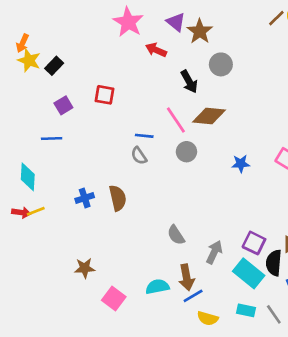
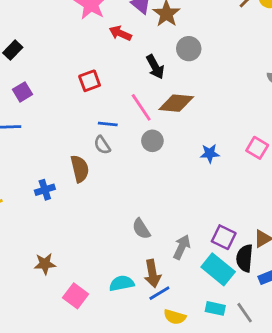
red square: (104, 95) -> (90, 81), moved, turned -30
brown semicircle: (118, 198) -> (80, 169), moved

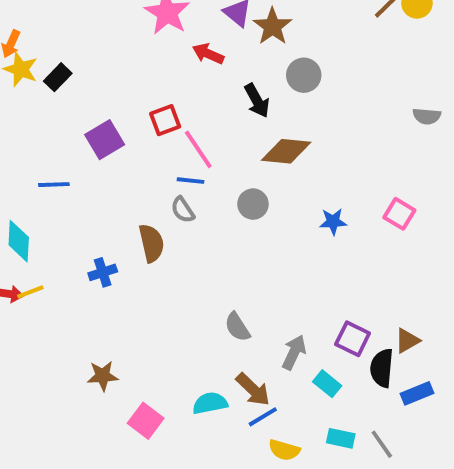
purple square: (22, 92) -> (105, 140), moved, size x1.4
pink line: (141, 107) -> (198, 149), moved
cyan rectangle: (218, 269) -> (327, 384), moved, size x0.6
brown arrow: (152, 274) -> (253, 390), turned -36

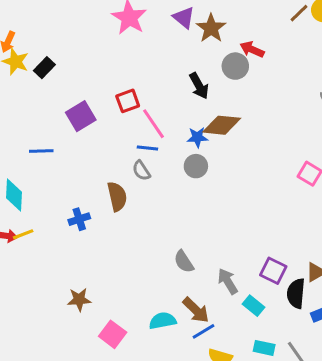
red arrow: (208, 54) -> (252, 49), moved
blue star: (333, 222) -> (197, 137), moved
gray arrow: (294, 352) -> (228, 281), turned -56

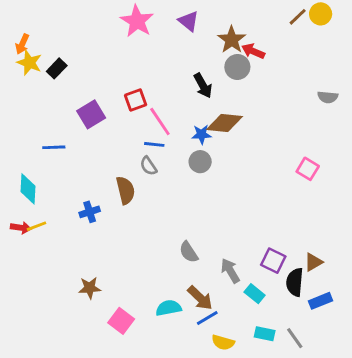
brown star: (211, 28) -> (232, 40), moved

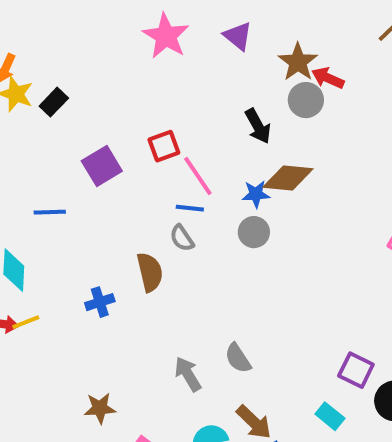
gray arrow: (230, 271) -> (188, 374), moved

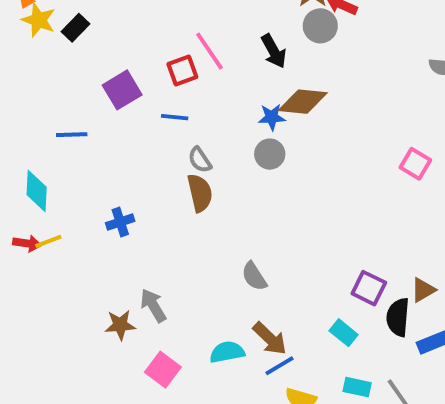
pink line: (198, 176) -> (210, 51), moved
blue line: (190, 208) -> (175, 117), moved
brown semicircle: (150, 272) -> (200, 193), moved
gray arrow: (188, 374) -> (153, 306), moved

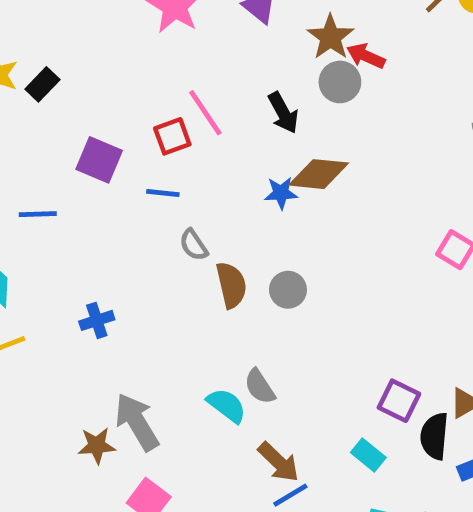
purple square: (122, 90) -> (99, 160), turned -36
gray circle: (270, 154) -> (288, 290), moved
brown semicircle: (200, 193) -> (231, 285), moved
gray arrow: (153, 306) -> (137, 422), size x1.4
cyan semicircle: (227, 352) -> (227, 405), moved, turned 48

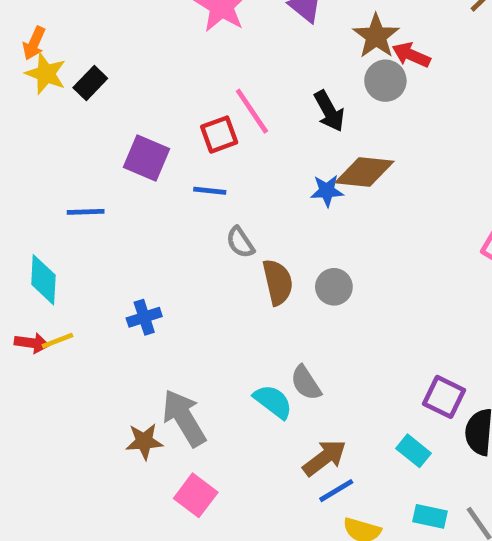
brown arrow: (279, 462) -> (325, 458), turned -81

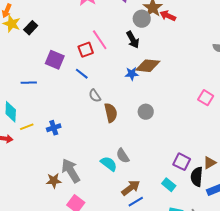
gray circle: (385, 81) -> (142, 19), moved
blue line: (210, 191) -> (82, 74), turned 32
gray circle: (334, 287) -> (146, 112), moved
yellow line: (58, 341) -> (27, 127), moved

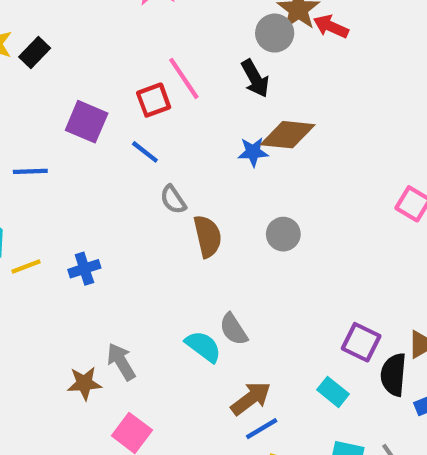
gray arrow: (71, 171) -> (121, 362), size x0.7

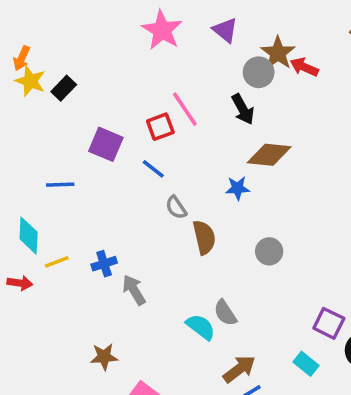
blue star: (253, 152) -> (238, 188), moved
gray circle: (283, 234) -> (269, 251), moved
gray arrow: (121, 362) -> (134, 290), moved

